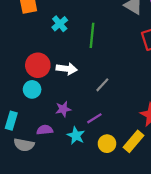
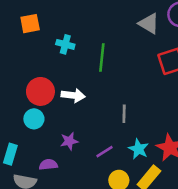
cyan cross: (60, 24) -> (65, 44), turned -35
gray line: (102, 85) -> (124, 114), moved, turned -42
cyan star: (76, 136) -> (138, 149), moved

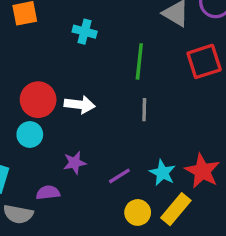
cyan cross: (65, 44) -> (85, 32), moved
green line: (102, 57) -> (139, 61), moved
gray line: (124, 114) -> (144, 110), moved

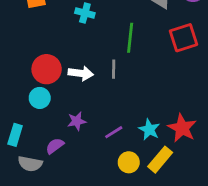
gray line: (144, 110) -> (114, 69), moved
purple semicircle: (48, 193) -> (55, 146), turned -30

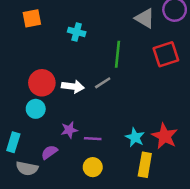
gray line: (114, 69) -> (103, 83), turned 56
purple line: (114, 132) -> (93, 139), moved, turned 35
yellow rectangle: (160, 160) -> (145, 165), turned -30
yellow circle: (129, 162) -> (93, 167), moved

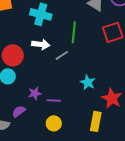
cyan cross: (77, 32) -> (41, 14), size x1.5
white arrow: (73, 87) -> (41, 44), moved
cyan star: (135, 137) -> (88, 82), moved

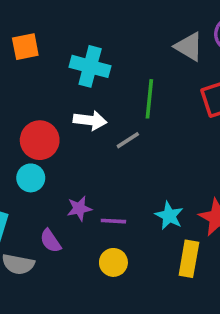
cyan star: (88, 82) -> (169, 216), moved
purple semicircle: (19, 111) -> (50, 241), turned -88

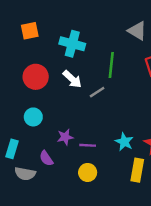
white arrow: (90, 120) -> (72, 79), turned 36
red circle: (40, 140) -> (36, 77), moved

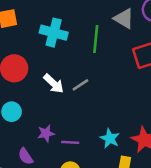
green line: (111, 65) -> (96, 39), moved
white arrow: (72, 79) -> (54, 84), moved

